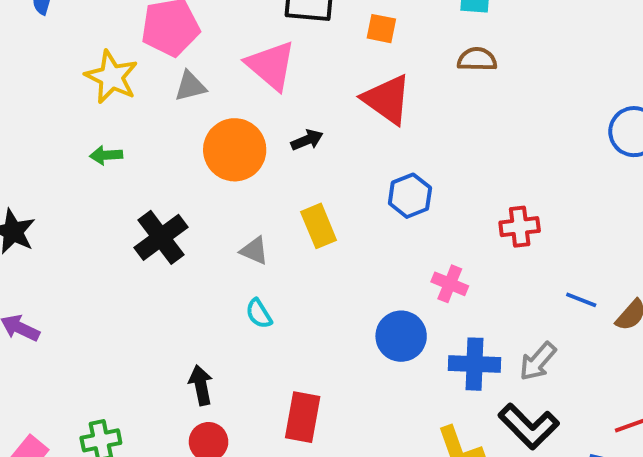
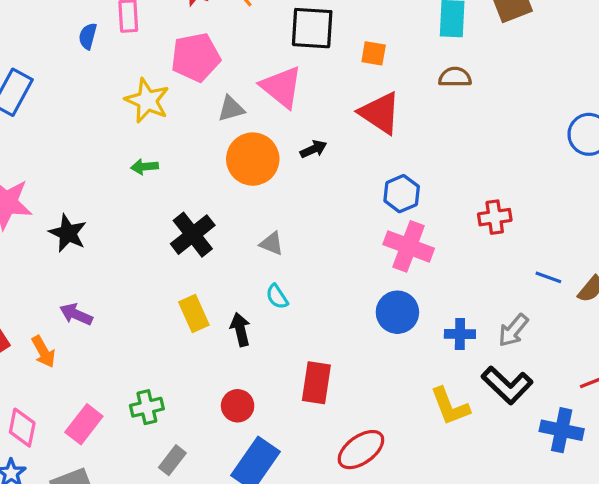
gray triangle: (190, 86) -> (231, 109), moved
yellow rectangle: (319, 226) -> (194, 314), moved
pink cross: (450, 284) -> (409, 246), moved, size x1.6
blue cross: (474, 364) -> (460, 334), size x0.7
black arrow: (201, 385) -> (240, 330), moved

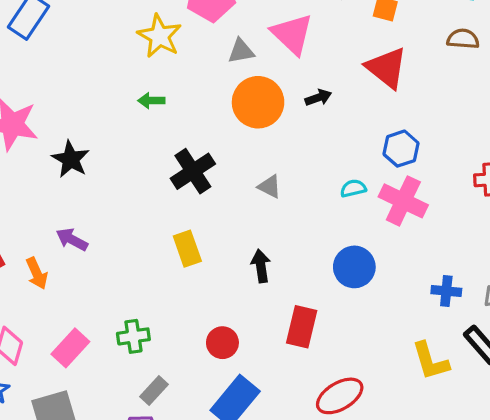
cyan semicircle: (277, 297) -> (353, 188), moved, turned 105
blue circle: (397, 312) -> (354, 267), moved
black arrow: (240, 330) -> (261, 266), moved

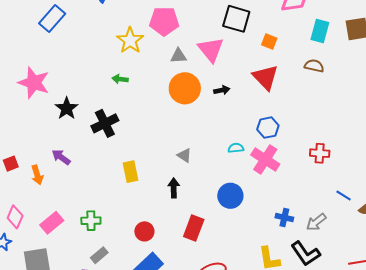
black cross: (193, 171) -> (105, 123), moved
gray triangle: (269, 187) -> (184, 155), moved

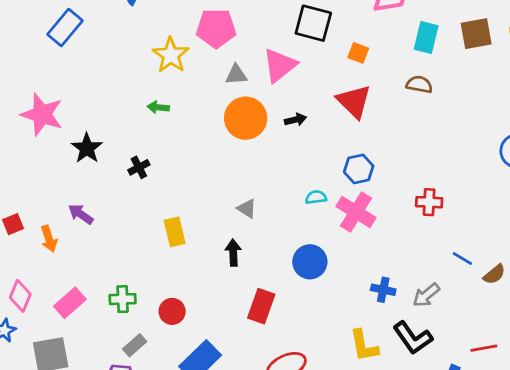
pink triangle: (211, 50) -> (280, 65), turned 32
black cross: (105, 123) -> (139, 167), size x0.6
red circle: (144, 231) -> (172, 311), moved

